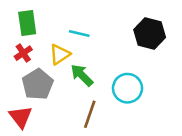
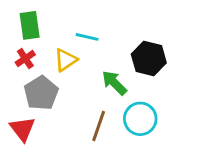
black hexagon: (150, 33) -> (149, 58), moved
green arrow: (82, 75) -> (114, 83), moved
cyan circle: (127, 88) -> (140, 119), moved

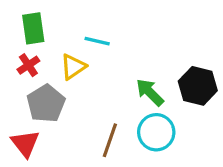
black hexagon: (149, 58) -> (198, 86), moved
green arrow: (114, 83) -> (150, 92), moved

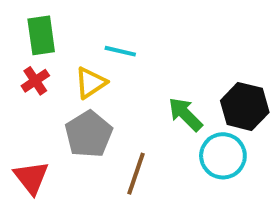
gray pentagon: (46, 103) -> (89, 134), moved
cyan circle: (156, 132) -> (223, 156), moved

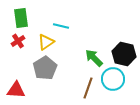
brown line: (136, 174) -> (88, 88), moved
red triangle: (31, 178) -> (16, 90), turned -48

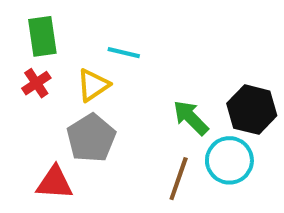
red triangle: (16, 90) -> (55, 183), moved

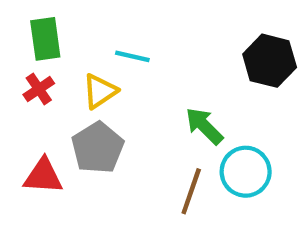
black hexagon: (252, 110) -> (270, 61), moved
red triangle: (55, 183) -> (43, 176), moved

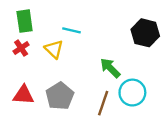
yellow triangle: (100, 91) -> (54, 49), turned -42
gray pentagon: (98, 148) -> (60, 96), moved

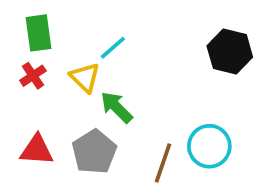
cyan line: (71, 30) -> (113, 48), turned -54
green arrow: (110, 68) -> (116, 107), moved

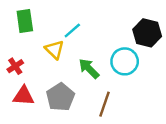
red cross: (33, 76) -> (15, 66), moved
green arrow: (116, 107) -> (89, 69), moved
cyan circle: (209, 146) -> (125, 61), moved

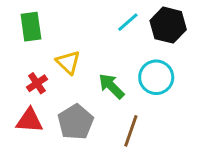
cyan line: (72, 31) -> (128, 22), moved
black hexagon: (147, 33) -> (168, 25), moved
red cross: (15, 66) -> (37, 83), moved

